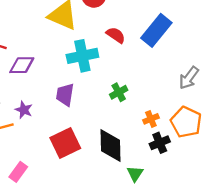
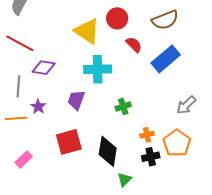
red semicircle: (116, 35) -> (134, 45), moved

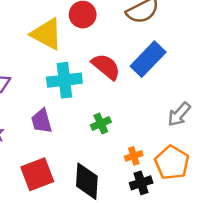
red semicircle: (134, 45) -> (106, 67), moved, size x1.4
purple trapezoid: (76, 100) -> (42, 121), turned -30

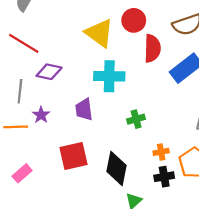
red semicircle: (106, 67) -> (152, 48), moved, turned 44

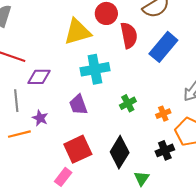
yellow triangle: (99, 33) -> (77, 32), turned -40
orange cross: (161, 152) -> (163, 114), moved
black diamond: (116, 168) -> (120, 152), turned 32
pink rectangle: (22, 173) -> (63, 177), moved

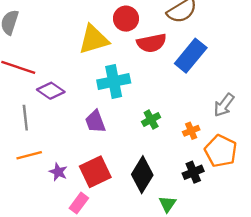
red semicircle: (129, 35) -> (152, 43), turned 90
purple diamond: (39, 77) -> (51, 91), turned 35
purple star: (40, 118) -> (58, 172), moved

